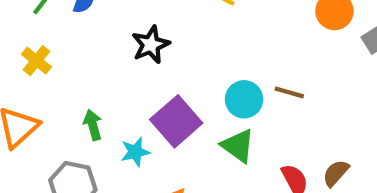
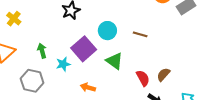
cyan circle: (244, 99) -> (107, 31), moved

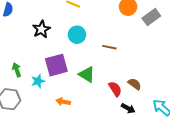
cyan circle: (107, 31) -> (77, 35), moved
purple square: (84, 49) -> (56, 65), turned 30
brown semicircle: (163, 75) -> (134, 84), turned 88

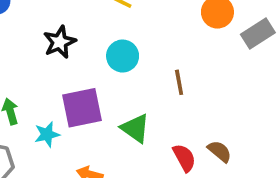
brown line: (109, 47) -> (179, 82), turned 64

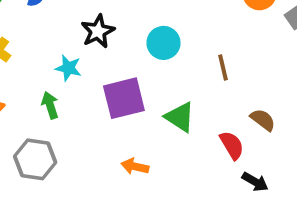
cyan star: (47, 134) -> (68, 68), moved, turned 30
brown semicircle: (220, 151) -> (263, 120), moved

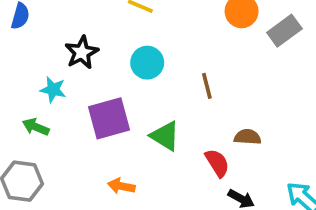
green arrow: (50, 105) -> (36, 127), turned -48
brown semicircle: (263, 120) -> (248, 137), turned -32

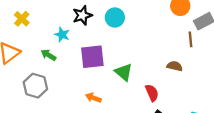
cyan circle: (147, 63) -> (115, 17), moved
brown line: (207, 86) -> (190, 39), moved
brown semicircle: (248, 137) -> (175, 66), moved

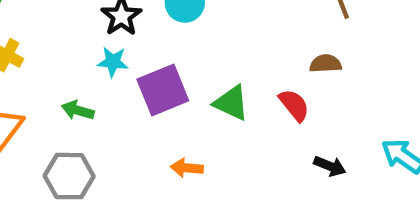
cyan star: (62, 35) -> (113, 62), moved
red semicircle: (152, 93) -> (294, 105), moved

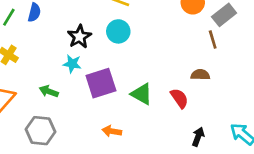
black arrow: (330, 166) -> (198, 137), turned -96

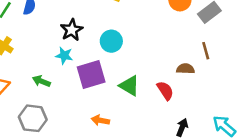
cyan circle: (118, 31) -> (111, 41), moved
brown line: (213, 39) -> (206, 51), moved

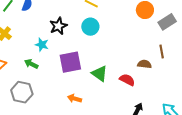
cyan circle: (111, 41) -> (90, 27), moved
cyan star: (64, 56) -> (42, 45), moved
red semicircle: (165, 91) -> (127, 80), turned -35

